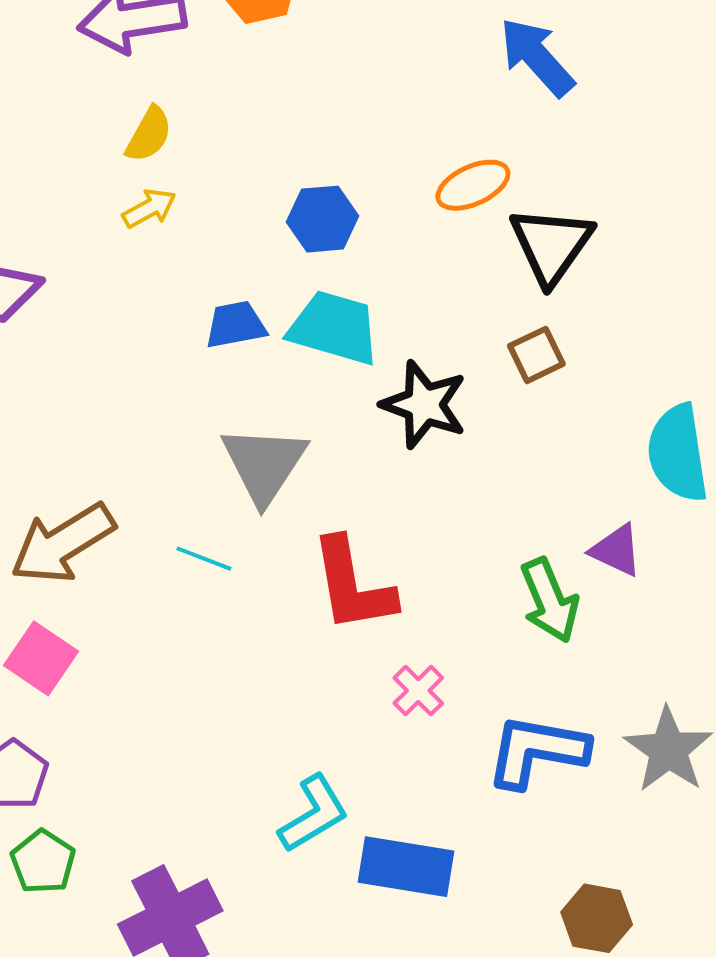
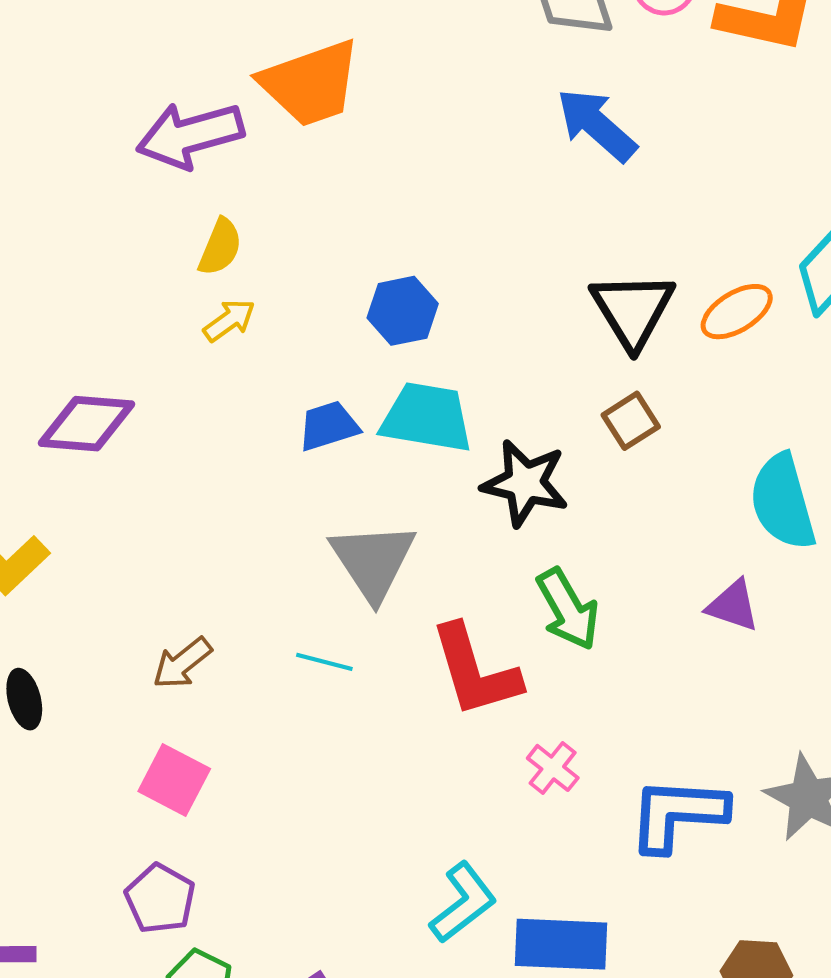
orange ellipse: (473, 185) -> (737, 312), moved
brown arrow: (63, 543) -> (182, 663), size x0.6
green arrow: (549, 600) -> (568, 609), moved

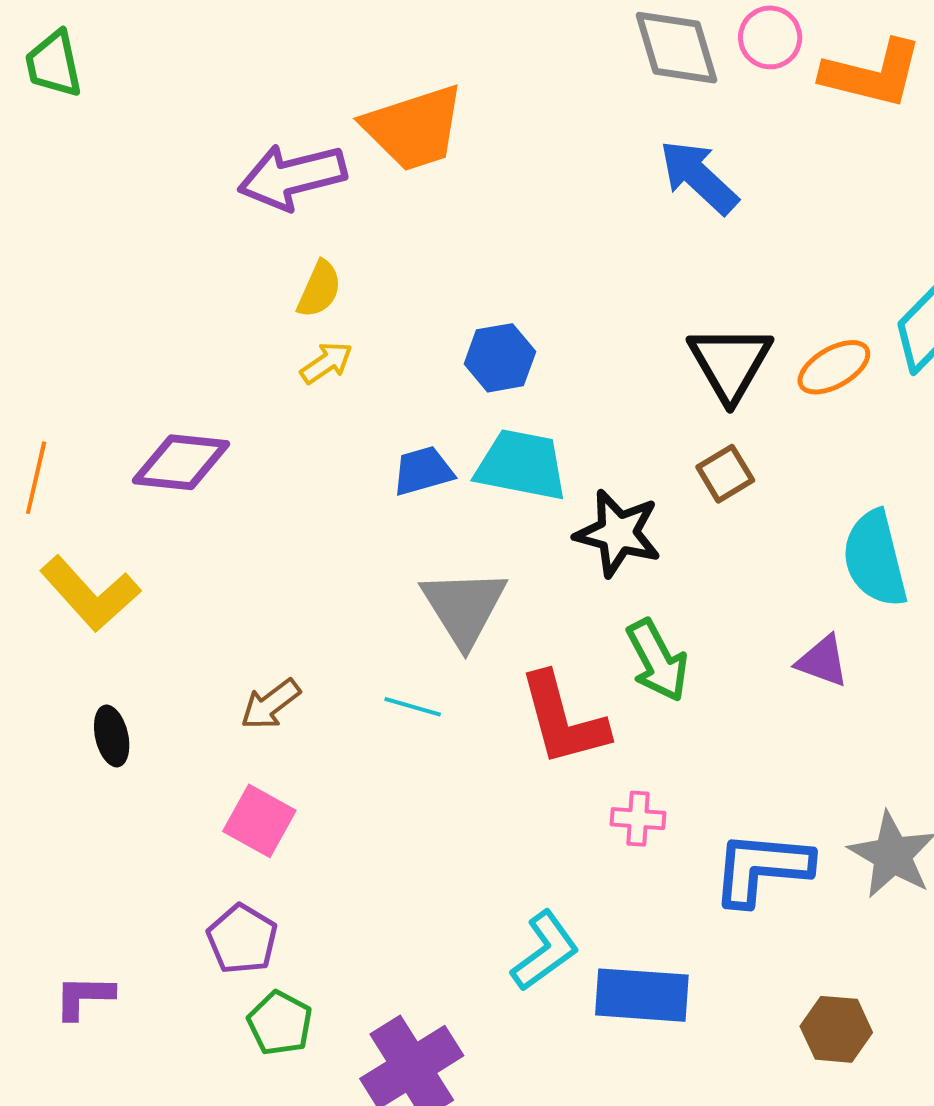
pink cross: (553, 768) -> (638, 819), turned -36

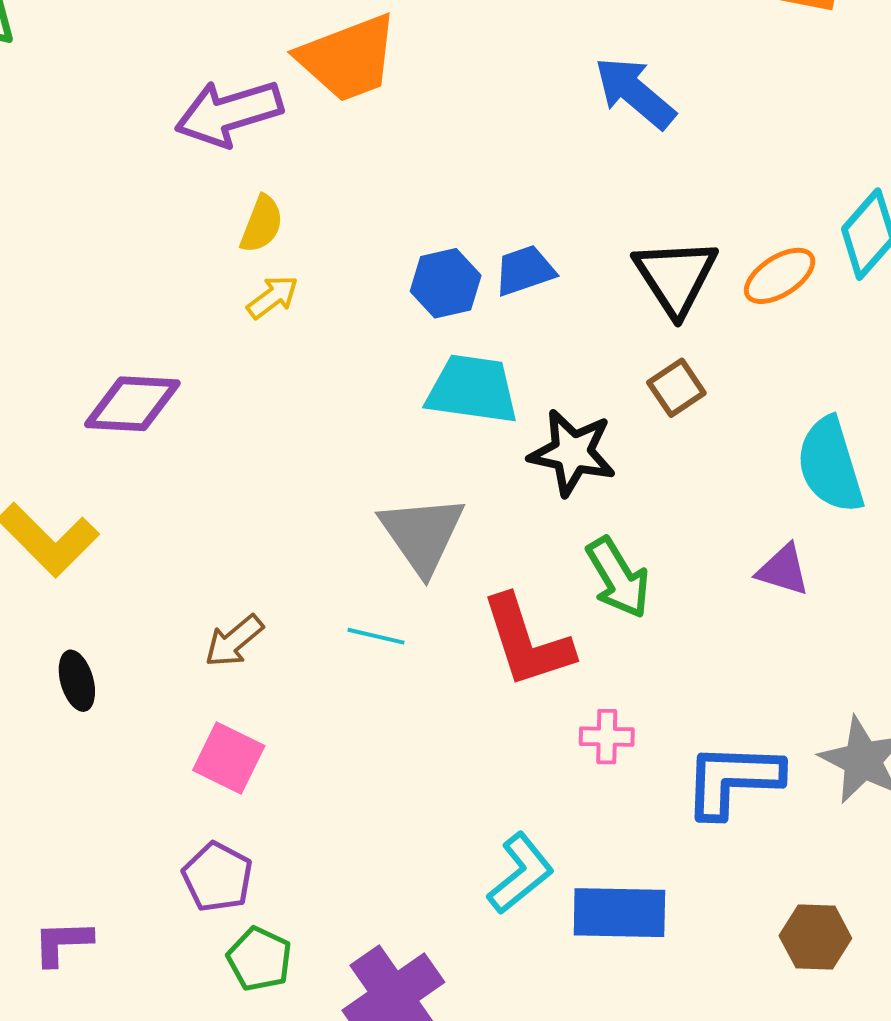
blue trapezoid: (423, 471) -> (525, 270), moved

